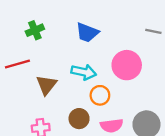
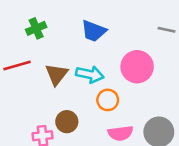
brown triangle: (46, 85) -> (57, 74), moved
brown circle: (79, 119) -> (67, 122), moved

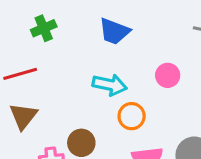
pink circle: (137, 67) -> (168, 75), size x0.6
brown triangle: (57, 74) -> (23, 116), moved

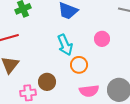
cyan arrow: (110, 85) -> (65, 45), turned 55

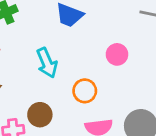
cyan arrow: (65, 45) -> (47, 63), moved

